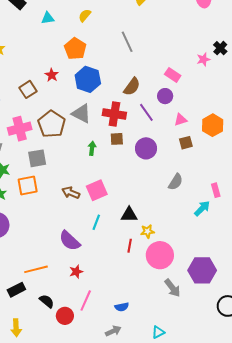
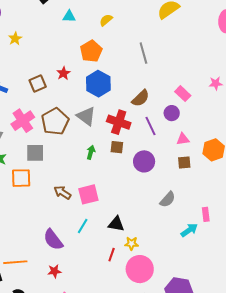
pink cross: (20, 129) -> (23, 121), turned -30

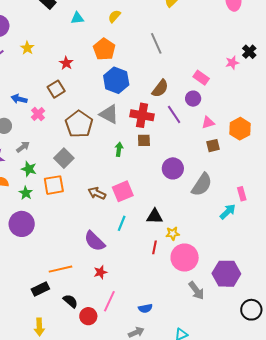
red star: (63, 73) -> (66, 63), moved
pink cross: (23, 121) -> (38, 114), moved, size x0.6
gray square: (35, 153) -> (64, 158), turned -36
purple circle: (144, 161) -> (173, 168), moved
gray semicircle: (168, 199) -> (202, 185), size x1.4

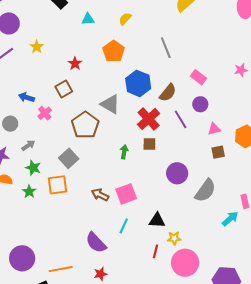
pink rectangle: (201, 78) -> (199, 77), moved
blue hexagon: (116, 80) -> (138, 83), moved
gray triangle: (109, 114) -> (110, 104), moved
red cross: (142, 115) -> (149, 119), turned 35
purple circle: (22, 224) -> (22, 258), moved

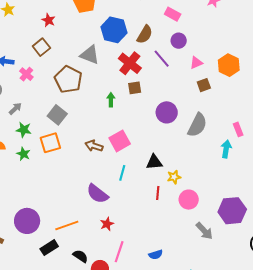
cyan arrow: (230, 219) -> (226, 149), turned -30
pink circle: (185, 263) -> (189, 200), size x0.7

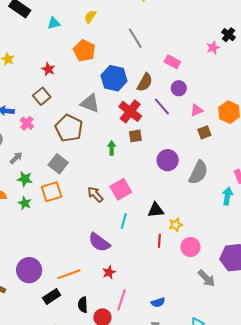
brown arrow: (94, 146) -> (95, 194), turned 30
black semicircle: (80, 256) -> (83, 305), turned -126

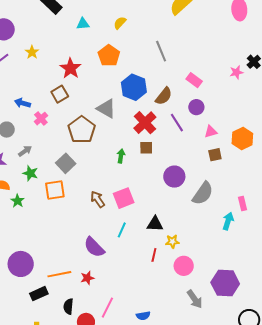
red star: (48, 69) -> (70, 68), size x1.5
green star: (25, 203) -> (18, 201), moved
red star: (109, 272) -> (87, 278), moved

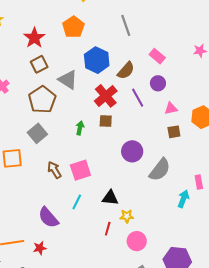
brown square: (60, 94) -> (39, 64), moved
gray square: (66, 163) -> (37, 133), moved

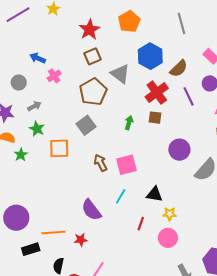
red line: (108, 229) -> (141, 224), moved
pink circle: (137, 241) -> (168, 238), moved

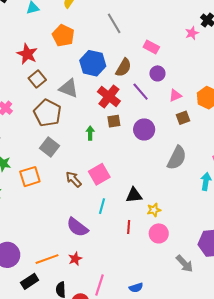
purple circle: (179, 150) -> (144, 129), moved

